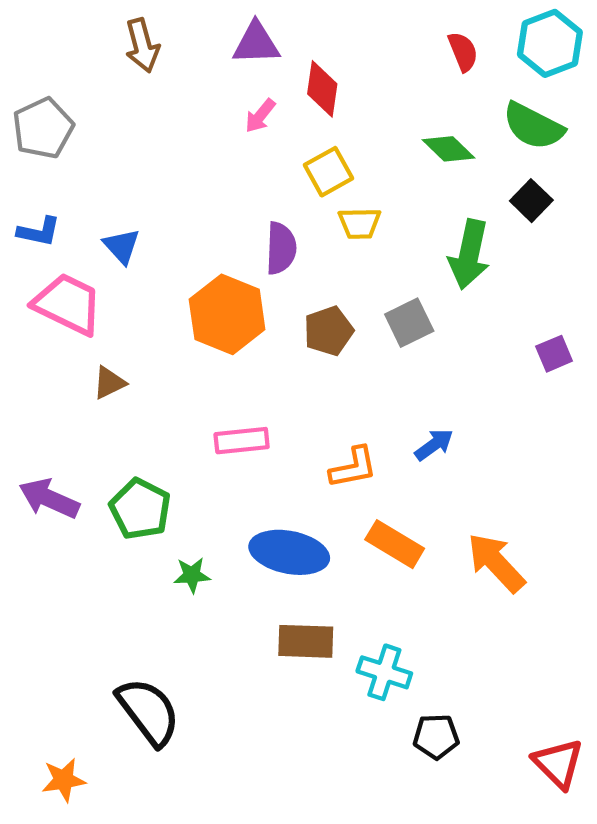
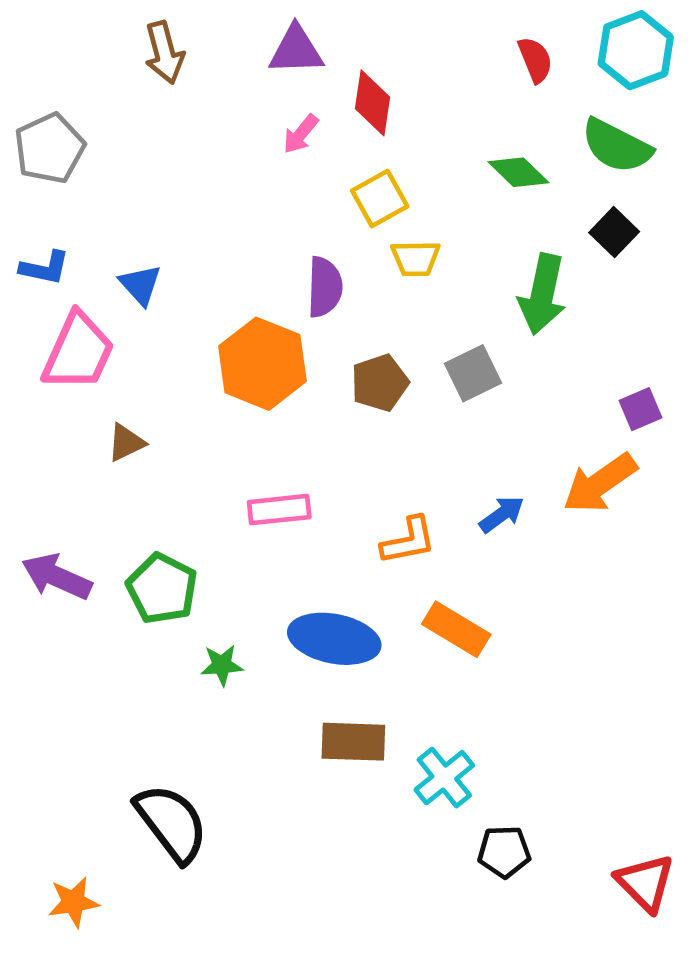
pink trapezoid: (68, 304) -> (78, 352), turned 88
orange arrow: (496, 563) -> (600, 483), moved, turned -82
cyan cross: (384, 672) -> (444, 778), turned 33

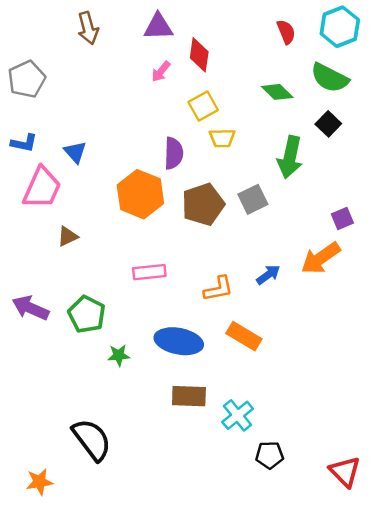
brown pentagon: (380, 383) -> (203, 204), size x1.4

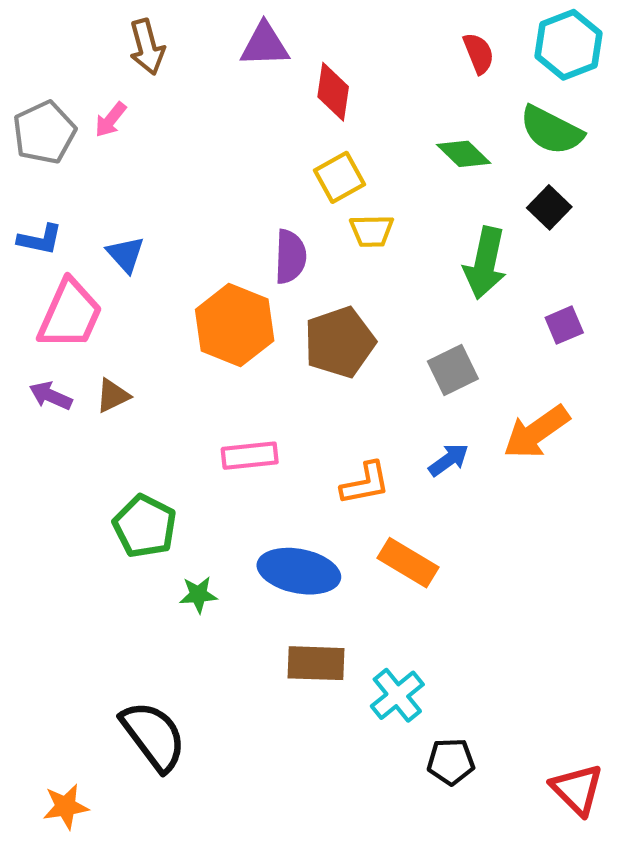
pink arrow: (161, 71) -> (111, 120), moved
gray square: (253, 199) -> (453, 370), moved
purple square: (342, 218) -> (564, 325), moved
purple arrow: (30, 308) -> (51, 396), moved, size x0.7

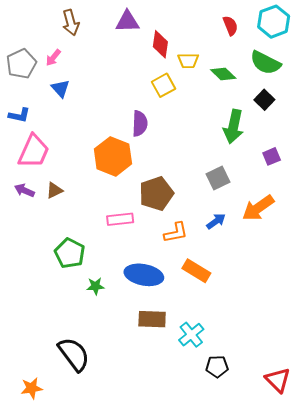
yellow trapezoid: (372, 231) -> (188, 61), moved
blue triangle: (126, 254) -> (60, 88), moved
brown pentagon: (340, 342) -> (156, 193), moved

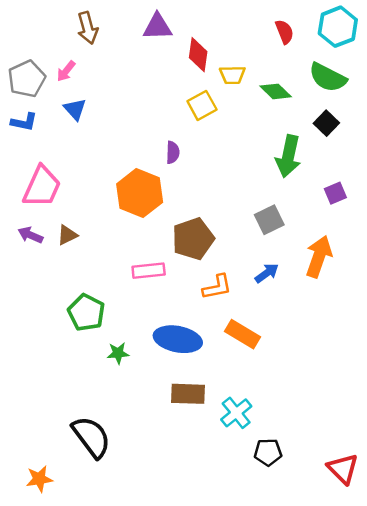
blue L-shape: (19, 115) -> (24, 122), moved
purple semicircle: (140, 123) -> (173, 152), size x0.7
orange arrow: (258, 208) -> (319, 257), turned 144

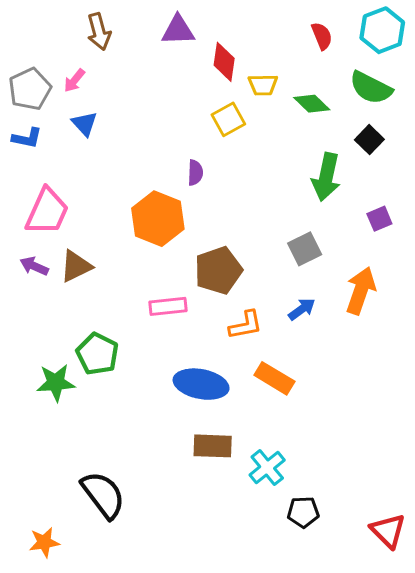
brown triangle: (67, 235) -> (76, 266), size x1.4
green star: (118, 353) -> (56, 383), moved, size x1.5

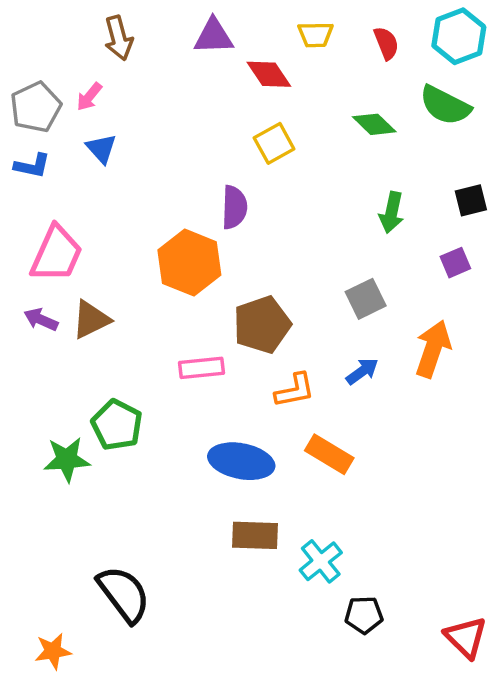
red diamond: (224, 62) -> (269, 74), turned -42
yellow trapezoid: (263, 85) -> (315, 35), moved
black square: (369, 140) -> (471, 200), moved, turned 32
purple semicircle: (195, 173) -> (234, 207), size x1.4
green arrow: (326, 177) -> (391, 212), size x0.7

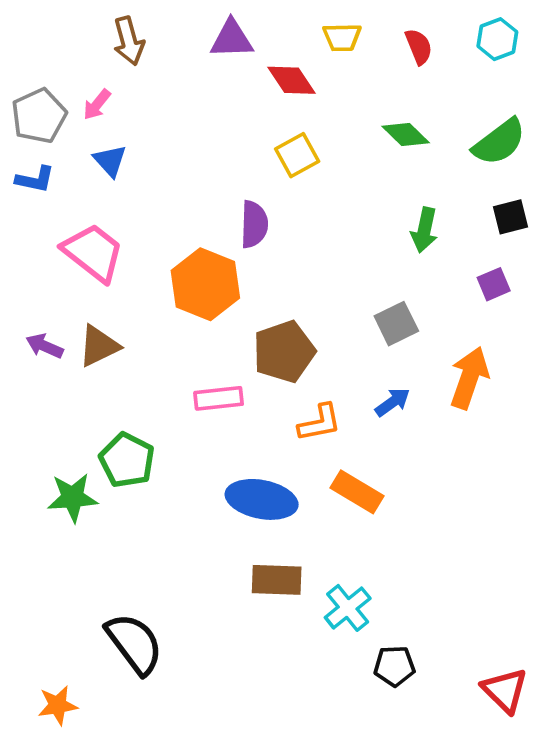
cyan hexagon: (459, 36) -> (497, 39), size x0.7
green semicircle: (445, 105) -> (499, 142), moved, turned -64
pink trapezoid: (56, 254) -> (93, 252), moved, turned -76

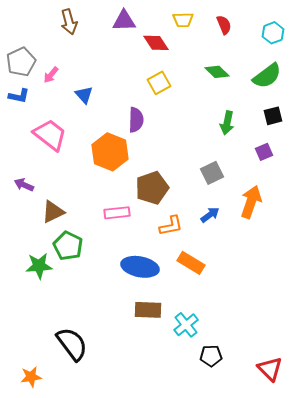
cyan hexagon: (497, 39) -> (273, 33), moved
pink arrow: (97, 105) -> (51, 75), moved
blue triangle: (110, 161) -> (84, 95), moved
brown triangle: (99, 346) -> (53, 212), moved

